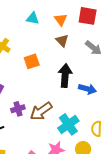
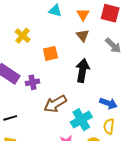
blue arrow: (87, 89) -> (108, 103), moved
purple cross: (18, 109) -> (33, 82), moved

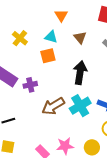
cyan triangle: (55, 11) -> (51, 37), moved
orange triangle: (83, 14) -> (61, 15), moved
cyan cross: (81, 120) -> (80, 106), moved

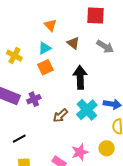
cyan triangle: (51, 37) -> (45, 48), turned -32
brown arrow: (53, 106) -> (60, 116), size x0.7

